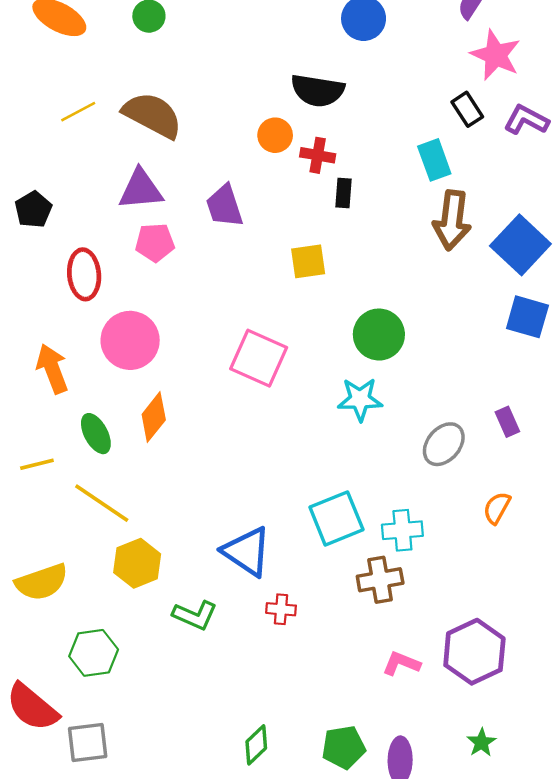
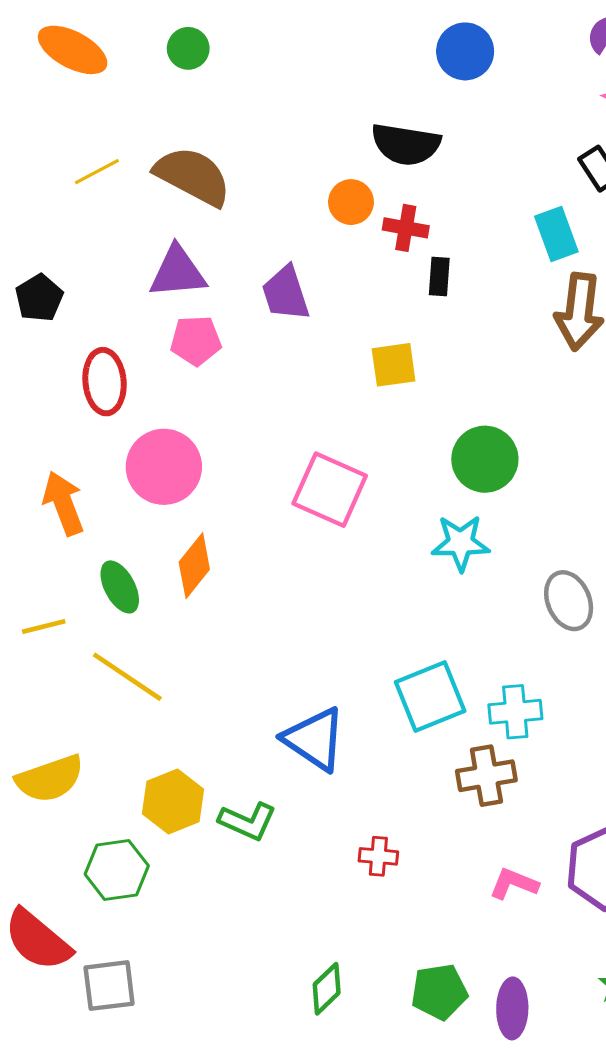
gray ellipse: (444, 444) -> (569, 601), turned -63
yellow hexagon: (137, 563) -> (173, 802), moved
red cross: (281, 609) -> (378, 856), moved

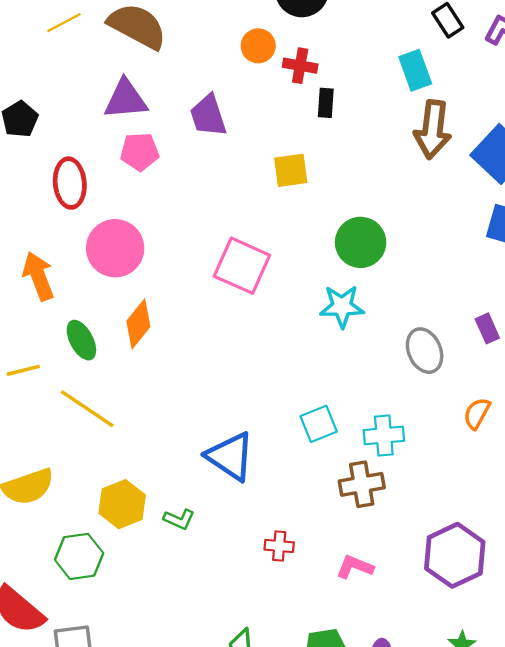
cyan square: (430, 697) -> (319, 424), size x0.7
green L-shape: (248, 821) -> (179, 519), size x0.7
pink L-shape: (514, 884) -> (355, 567), moved

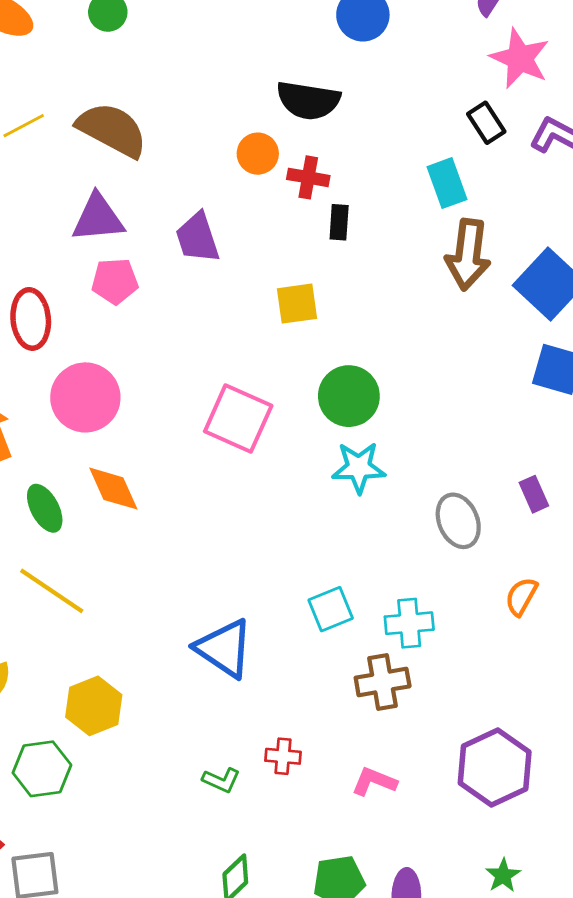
green circle: (361, 242) -> (349, 396), moved
orange diamond: (138, 324) -> (113, 489), turned -63
green L-shape: (179, 519) -> (221, 780), moved

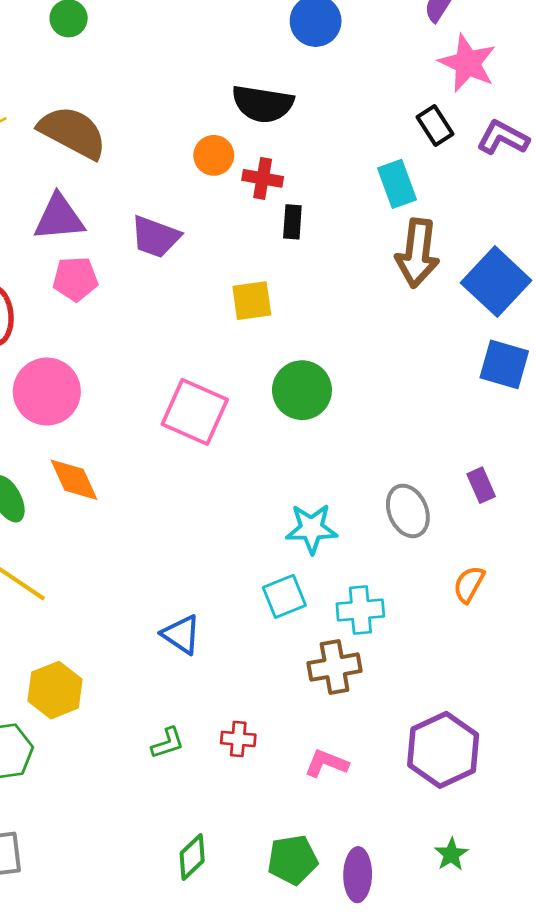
purple trapezoid: (197, 238) -> (155, 237), turned -52
cyan star: (359, 468) -> (311, 529), moved
blue triangle: (224, 648) -> (181, 634), size x0.7
green L-shape: (221, 780) -> (168, 743), moved, turned -42

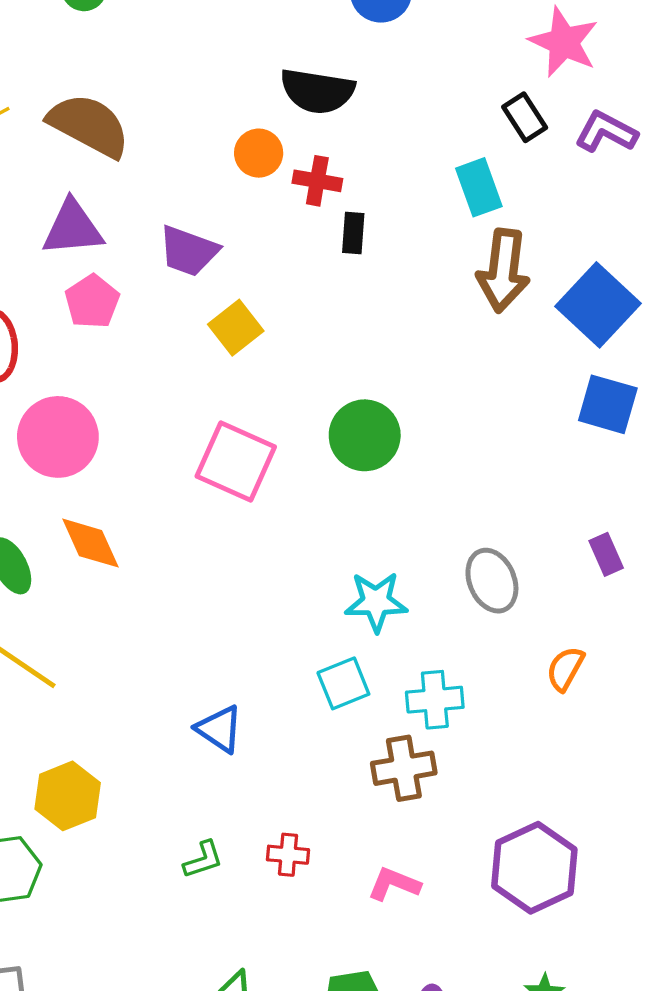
pink pentagon: (75, 279) -> (92, 302), turned -30
yellow square: (252, 301) -> (236, 328), moved, turned -30
purple rectangle: (481, 485) -> (606, 554), moved

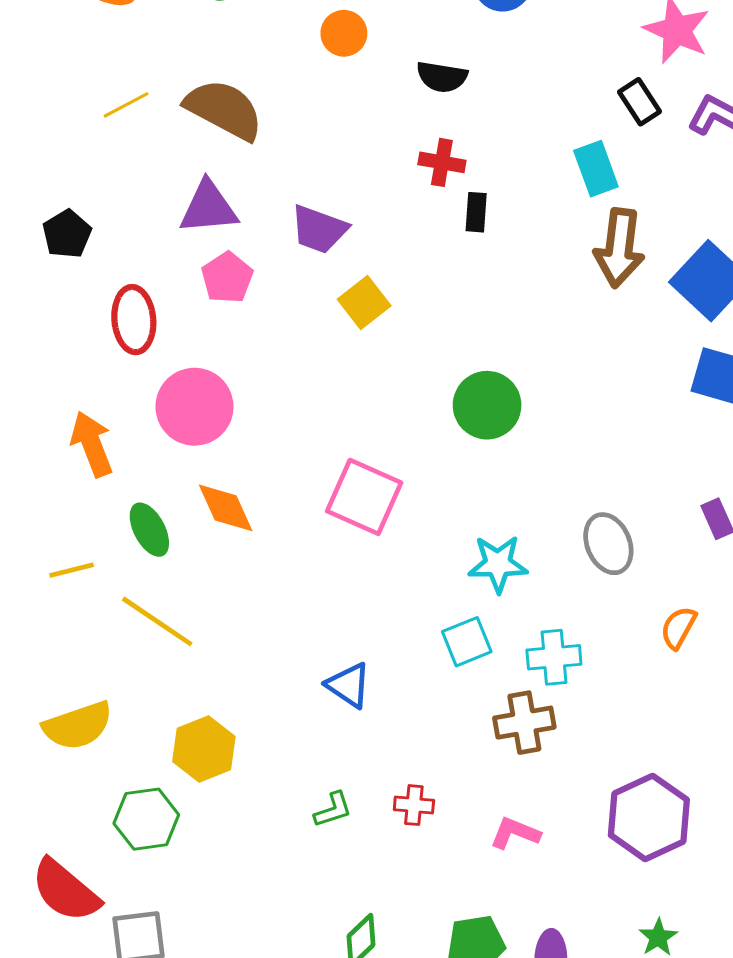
black semicircle: (317, 91) -> (442, 77), size x0.7
orange circle: (259, 153) -> (344, 33), moved
pink square: (236, 461) -> (364, 497), moved

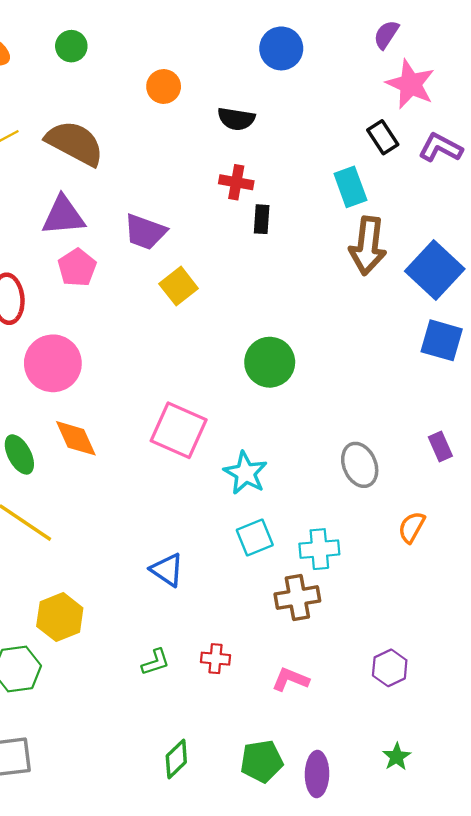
cyan star: (498, 564) -> (245, 473), moved, turned 30
purple hexagon: (649, 817) -> (390, 668), size x0.6

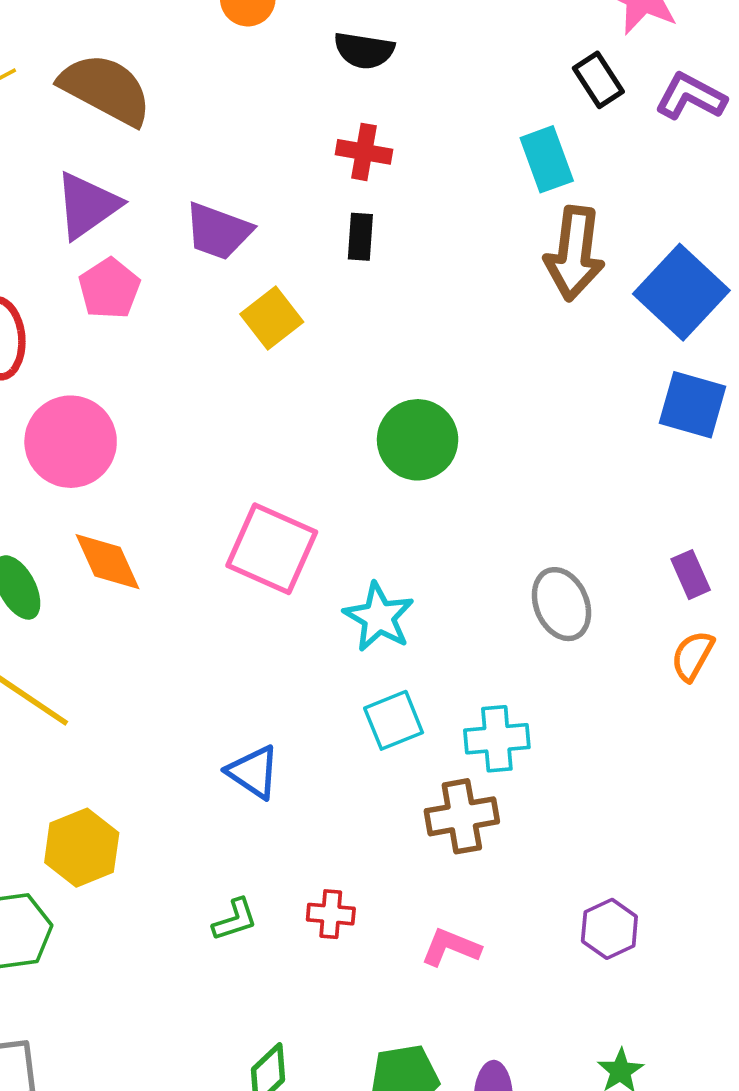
purple triangle: (63, 216) -> (87, 205), turned -30
black rectangle: (262, 219) -> (360, 237), moved
orange semicircle: (412, 527) -> (693, 656), moved

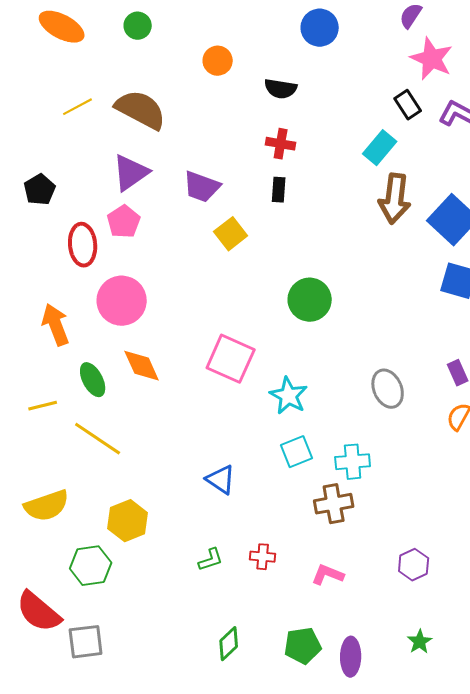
cyan rectangle: (547, 159) -> (380, 148), turned 60
pink pentagon: (109, 288) -> (124, 222), moved

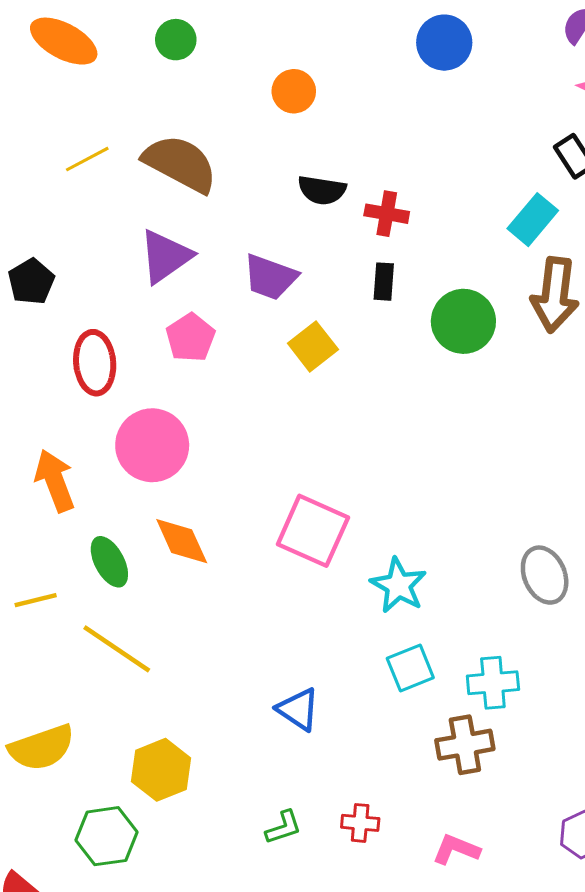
black semicircle: (281, 89) -> (322, 190), moved
pink pentagon: (124, 222) -> (191, 338), moved
green circle: (310, 300) -> (463, 321), moved

